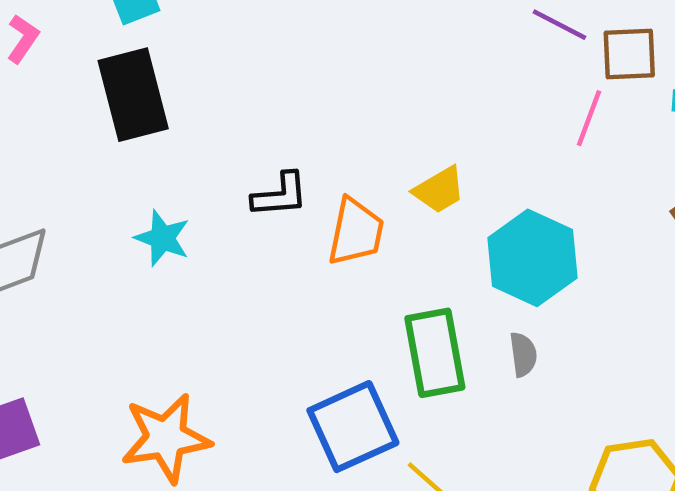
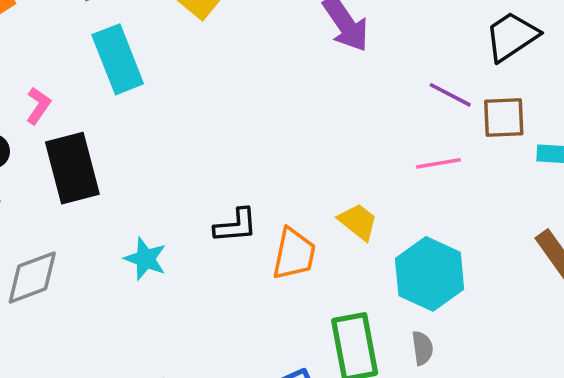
black rectangle: (133, 95) -> (72, 168), moved
pink line: (589, 118) -> (438, 163), moved, turned 60
yellow trapezoid: (439, 190) -> (358, 222), turned -111

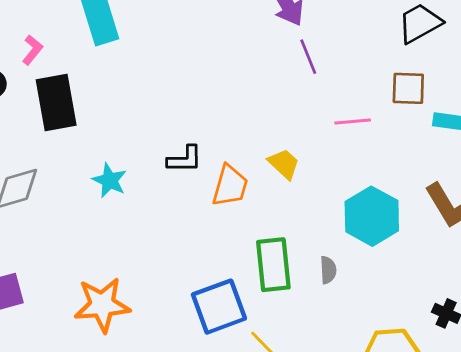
purple line: (450, 95) -> (308, 57), moved, turned 36
cyan hexagon: (430, 274) -> (372, 216), moved

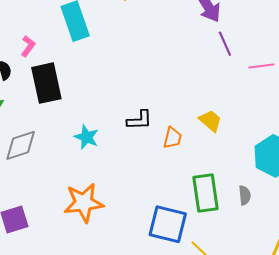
pink line: (353, 121) -> (261, 66), moved
orange trapezoid: (230, 186) -> (173, 138), size x0.7
orange star: (102, 305) -> (84, 203), moved
blue square: (219, 307) -> (168, 224), turned 36

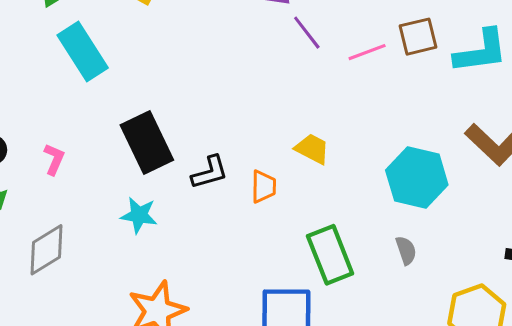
pink L-shape: (28, 46) -> (54, 159), moved
black rectangle: (46, 83) -> (147, 143), moved
gray semicircle: (245, 195) -> (406, 250), moved

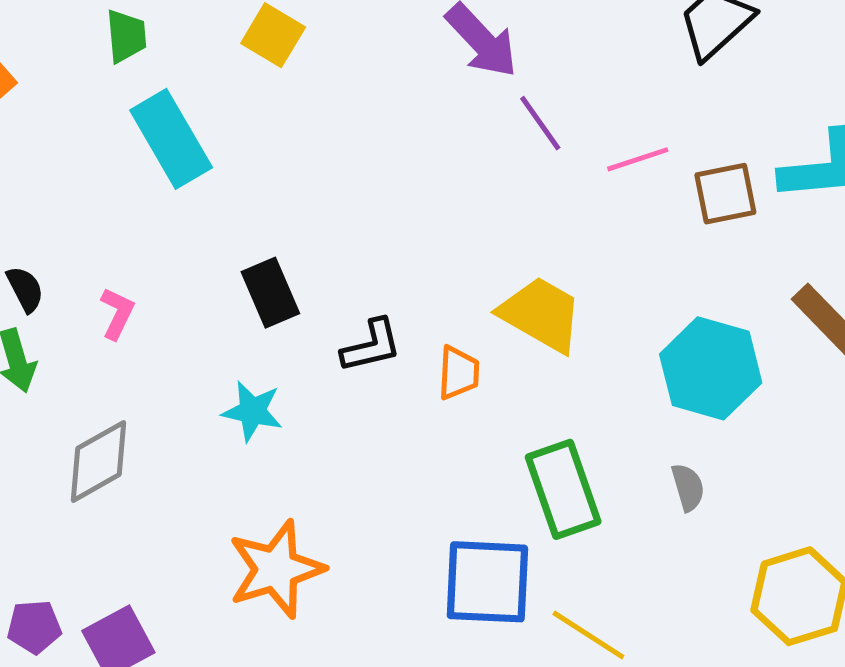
brown square: (418, 37) -> (725, 194), moved
black rectangle: (147, 143) -> (270, 293), size x0.7
yellow trapezoid: (312, 149) -> (541, 314), size x1.5

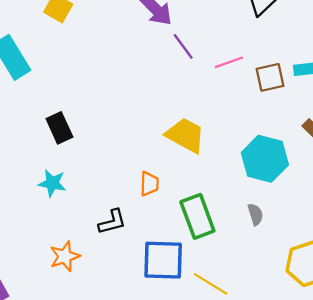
black L-shape: (371, 346) -> (112, 222), moved
orange trapezoid: (459, 373) -> (149, 184), moved
orange star: (276, 569) -> (65, 256), size x0.7

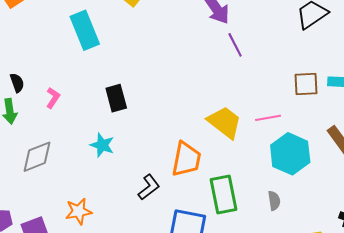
pink line: (229, 62) -> (268, 118), moved
orange trapezoid: (149, 184) -> (186, 159), size x1.6
black L-shape: (112, 222) -> (149, 187), turned -32
orange star: (65, 256) -> (79, 211), moved

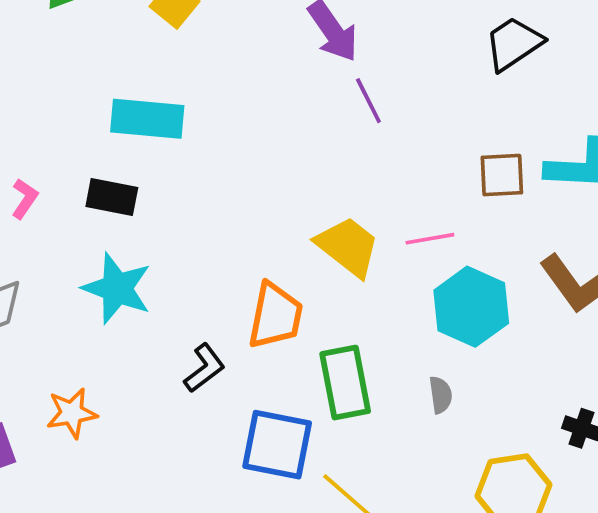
cyan rectangle: (85, 30) -> (147, 119), moved, turned -63
black rectangle: (116, 98) -> (112, 197), moved, turned -64
cyan star: (102, 145) -> (117, 288), size x1.5

